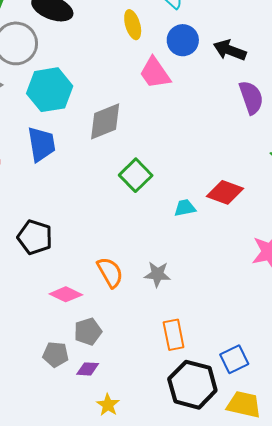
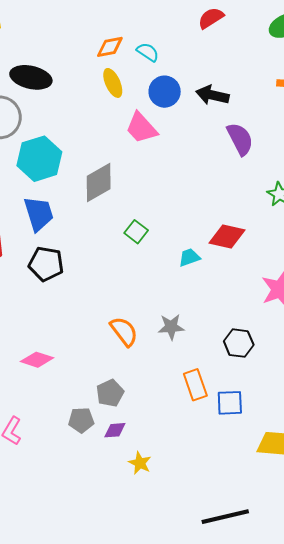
green square: (136, 175) -> (136, 232), size x0.7
black pentagon: (35, 237) -> (46, 264), moved
pink diamond: (66, 294) -> (37, 360), moved
blue square: (234, 359) -> (230, 403), moved, turned 32
black hexagon: (192, 385) -> (239, 343), moved, size x0.6

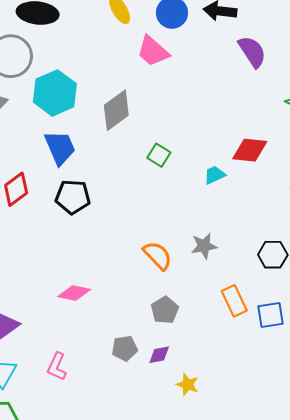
gray pentagon: (110, 393) -> (165, 310), moved

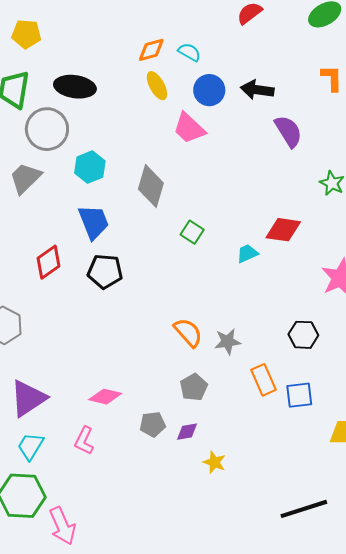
cyan hexagon: (55, 93) -> (90, 167), size x0.7
gray diamond: (116, 110) -> (151, 186), turned -39
gray star: (204, 246) -> (228, 342), moved
pink diamond: (74, 293) -> (105, 397), moved

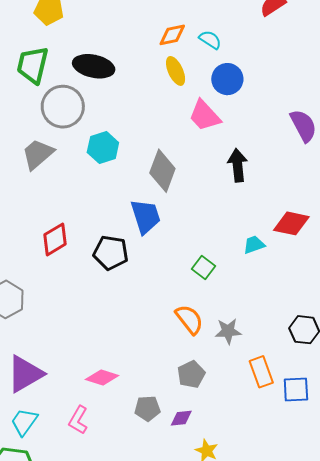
black arrow: (257, 90) -> (238, 165), moved, turned 72
blue trapezoid: (94, 222) -> (145, 216), moved
green square: (192, 232) -> (203, 268), moved

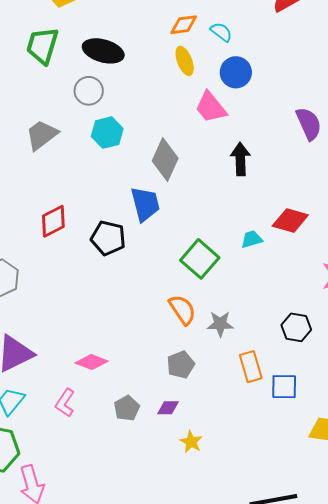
gray circle: (63, 107) -> (89, 91), moved, size x0.7
green square: (203, 268) -> (200, 259), size x1.6
gray pentagon: (147, 408) -> (127, 408), moved, turned -30

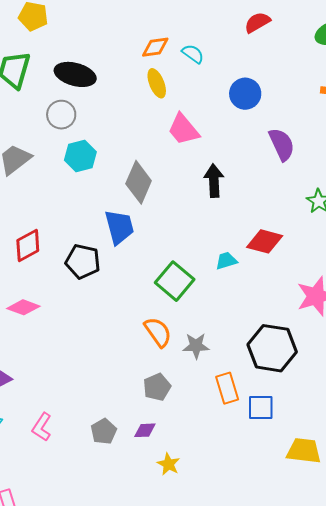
blue circle: (236, 72) -> (245, 94), moved
black hexagon: (296, 327) -> (272, 348), size x1.6
pink diamond: (92, 362) -> (23, 307), moved

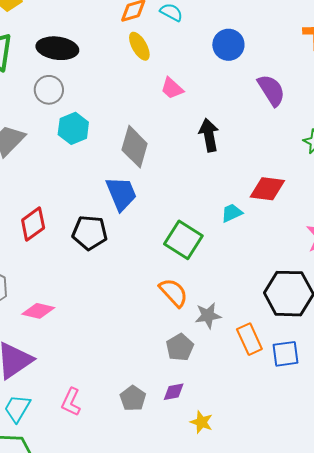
pink trapezoid: (183, 129) -> (172, 88), size x0.7
pink diamond: (23, 307) -> (38, 311), moved
gray star: (196, 346) -> (208, 316), moved

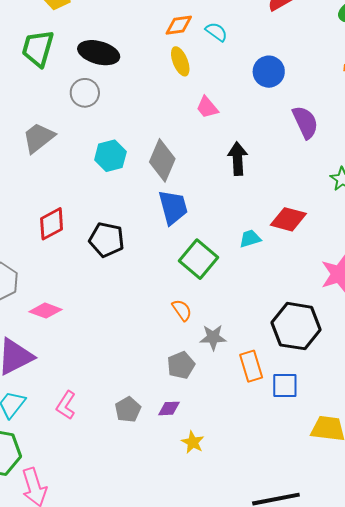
cyan hexagon: (73, 128) -> (110, 156), moved
blue trapezoid: (121, 194) -> (173, 207), moved
orange semicircle: (173, 293) -> (182, 310), size x0.7

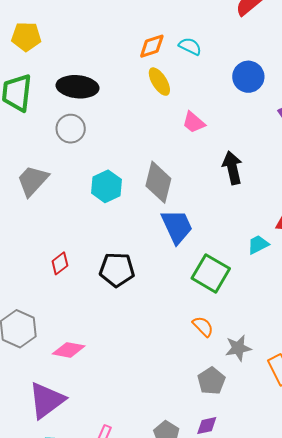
red diamond: (52, 224) -> (60, 263), size x0.7

